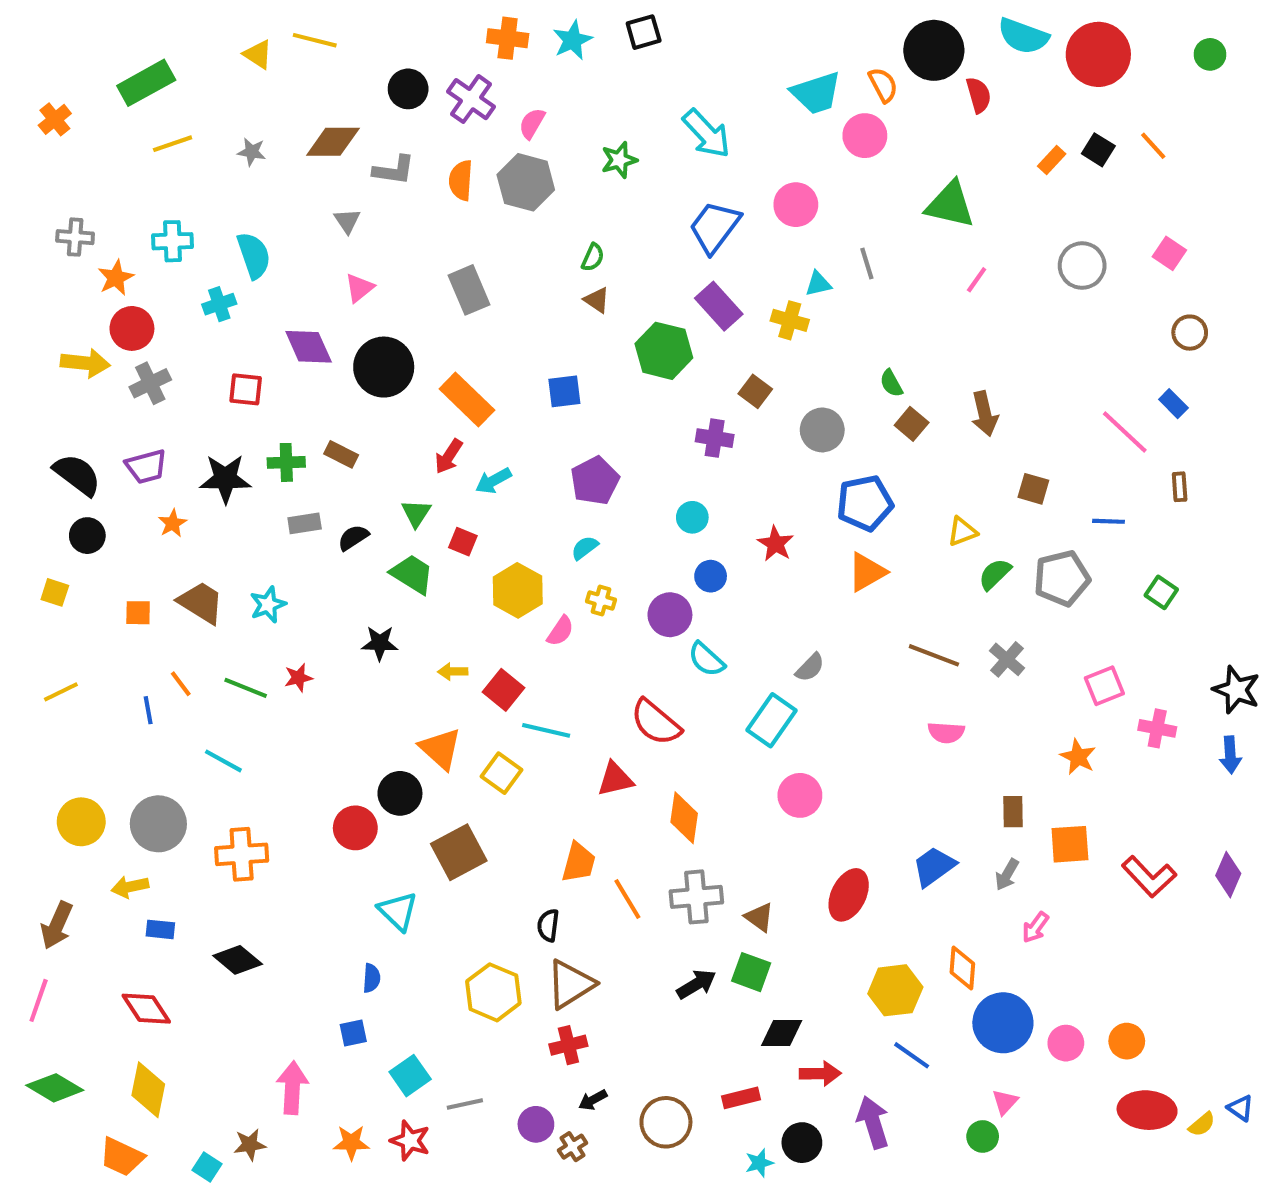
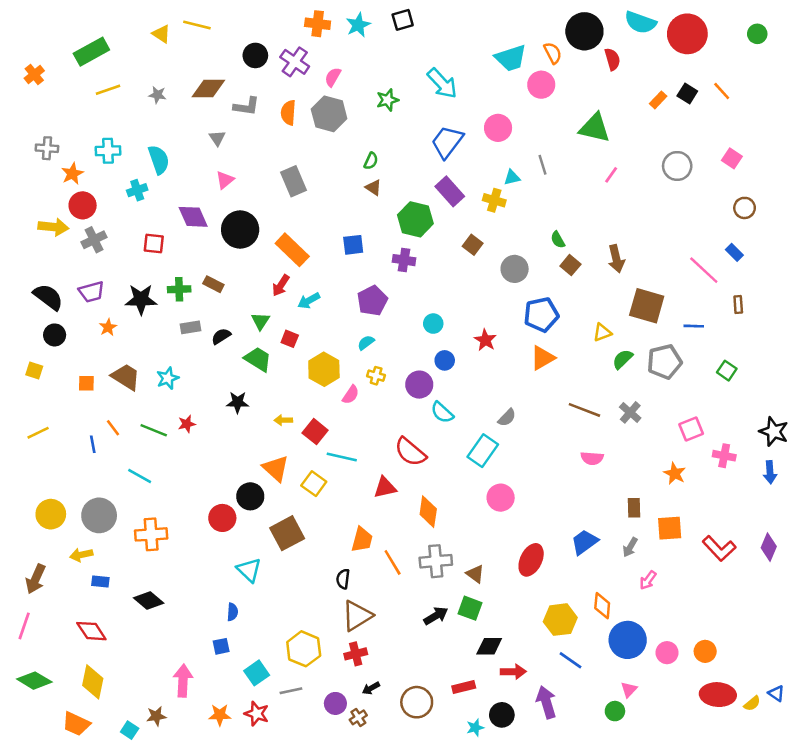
purple cross: (715, 438) -> (404, 260), moved
brown square: (1033, 489) -> (647, 306), size x1.8
yellow hexagon: (493, 992) -> (304, 649), moved

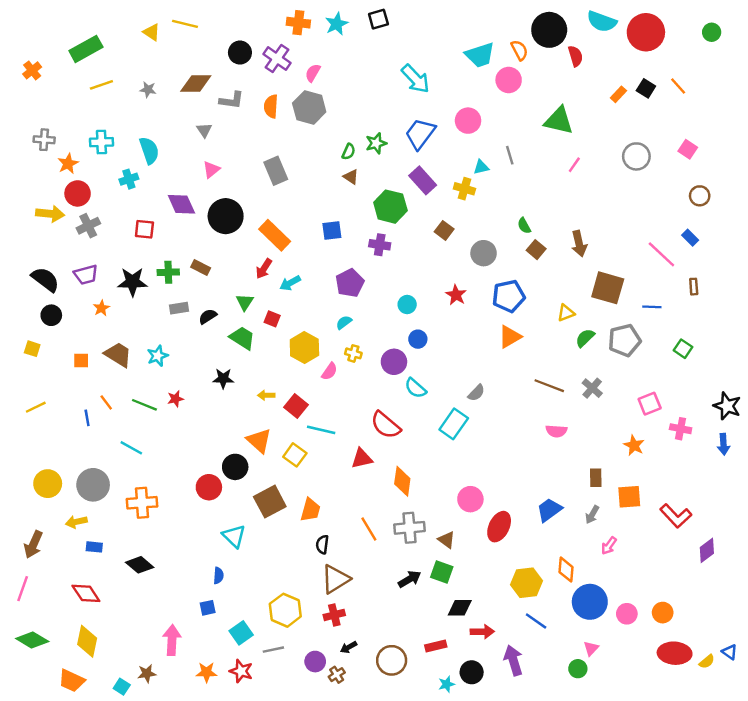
green star: (387, 100) -> (376, 143), moved
red star: (485, 340) -> (456, 295), moved
pink circle: (501, 498) -> (470, 499), moved
orange trapezoid: (362, 540) -> (310, 510), moved
purple diamond: (769, 547) -> (707, 550), moved, turned 30

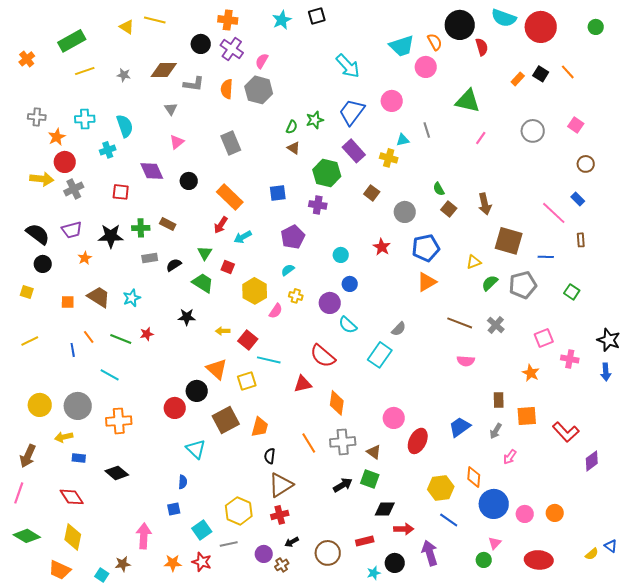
orange cross: (298, 23) -> (228, 20), moved
black circle: (226, 216) -> (189, 181), size x0.6
yellow square: (295, 455) -> (247, 381), turned 36
red ellipse: (675, 653) -> (539, 560), moved

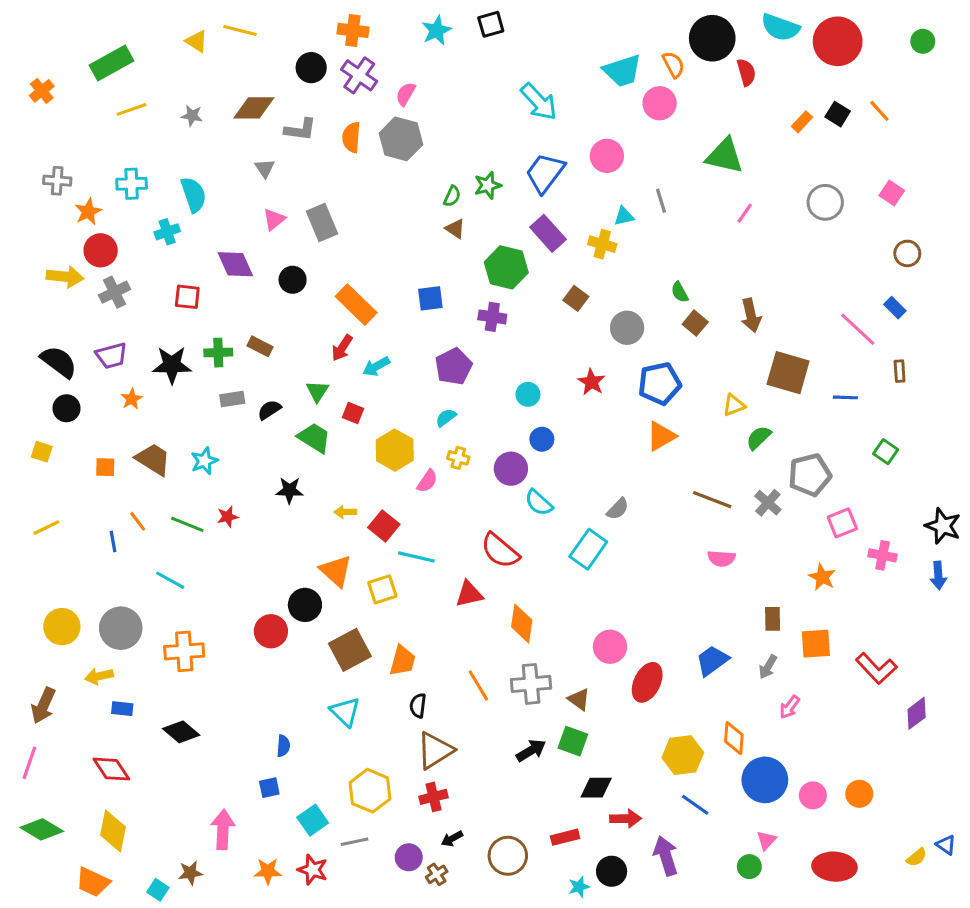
gray rectangle: (231, 143) -> (322, 222), moved
gray pentagon: (523, 285) -> (810, 475), moved
cyan triangle: (196, 449) -> (345, 712), moved

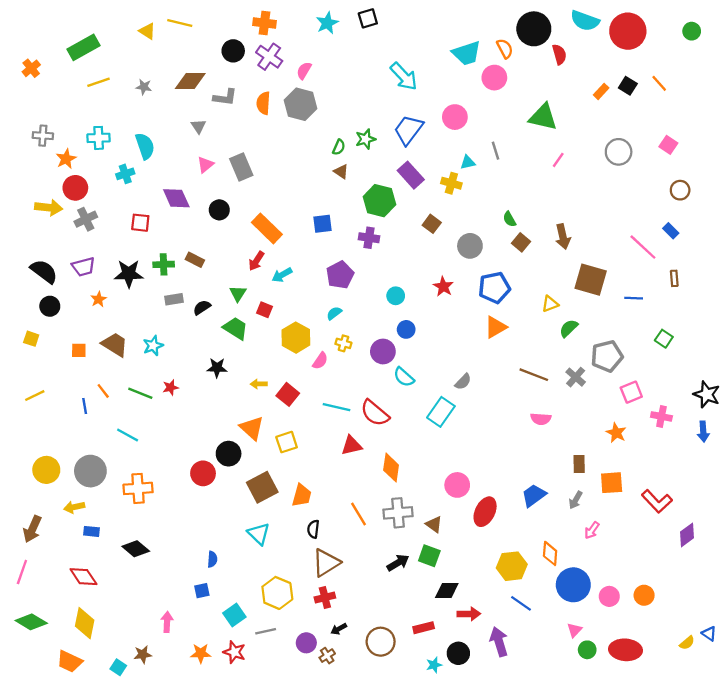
cyan line: (416, 557) -> (336, 407), moved
pink arrow: (223, 829) -> (167, 622), size x0.7
green circle: (749, 867) -> (587, 650), moved

